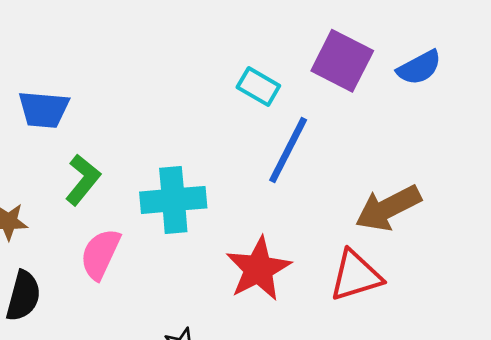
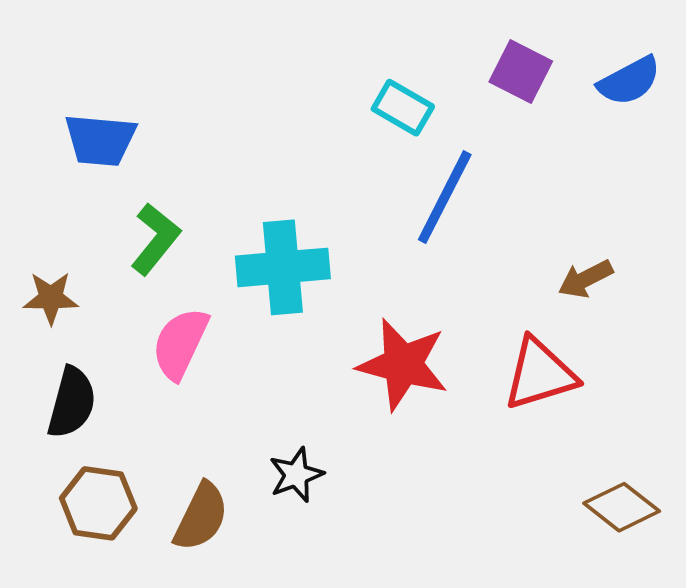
purple square: (342, 61) -> (521, 71), size x0.7
brown arrow: (388, 208) -> (585, 279), size x0.6
red star: (258, 269) -> (403, 364), turned -30

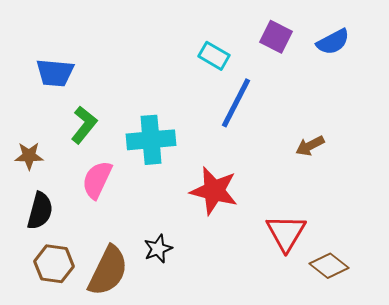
red triangle: (540, 374) -> (286, 233), moved, turned -42
brown semicircle: (201, 517) -> (108, 271), size x1.4

